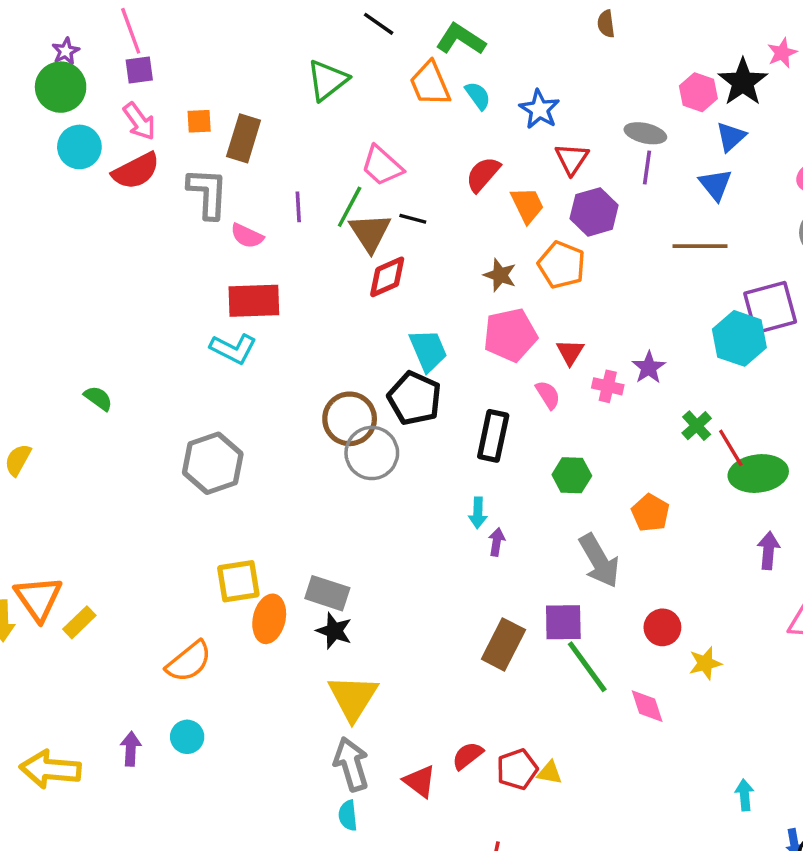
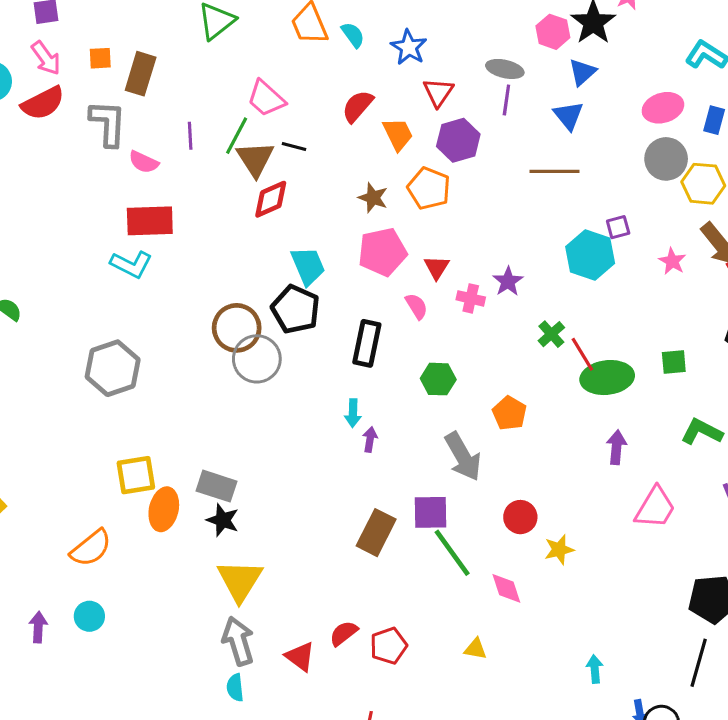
purple square: (770, 308) -> (618, 227), size x0.5
yellow triangle: (550, 773) -> (475, 649), moved

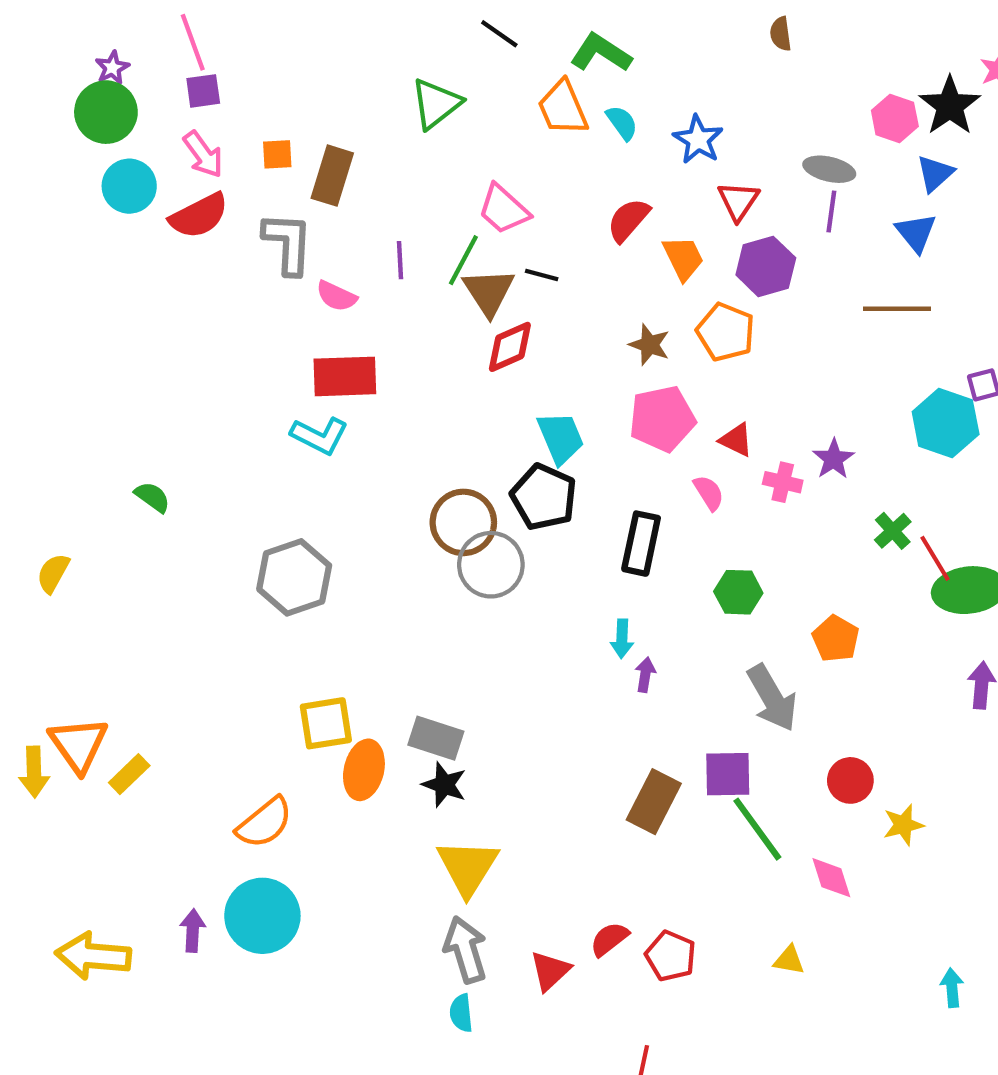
red triangle: (437, 267) -> (736, 440), turned -36
cyan circle: (89, 616) -> (262, 916), size x1.8
red pentagon: (389, 646) -> (671, 956), turned -30
red triangle: (300, 657) -> (550, 971), turned 40

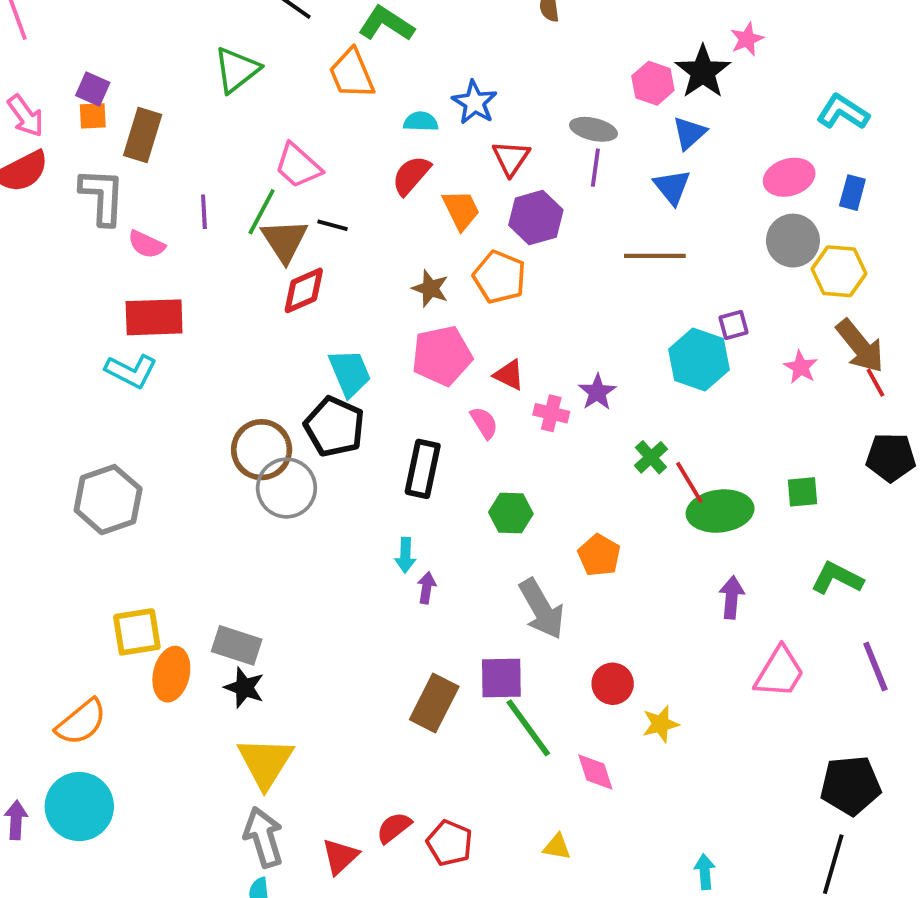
purple square: (203, 91) -> (93, 89), moved, turned 32
cyan semicircle: (622, 123) -> (421, 122), moved, turned -52

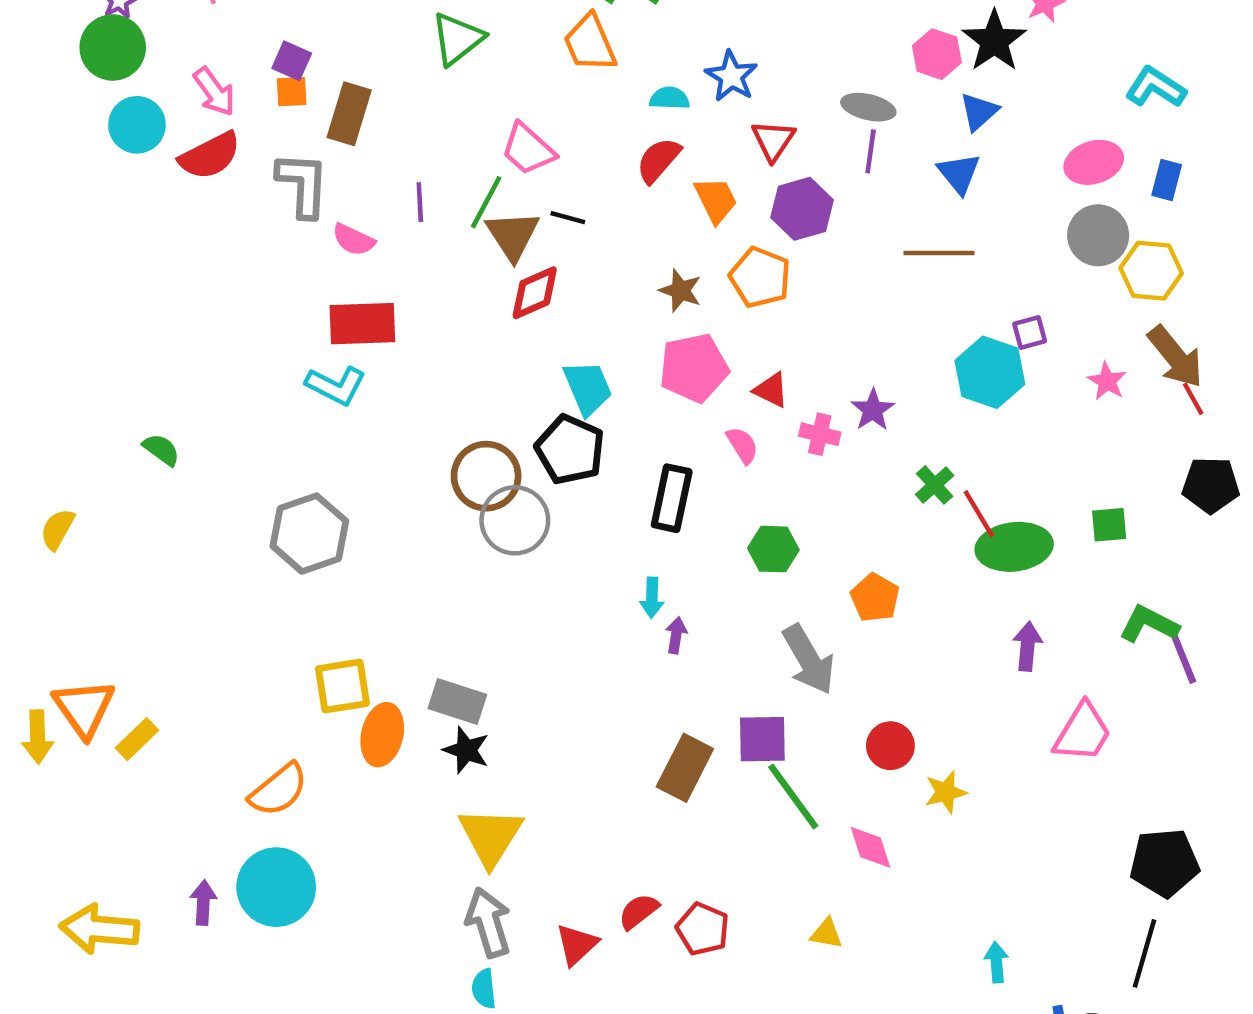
purple line: (875, 666) -> (1182, 655), moved

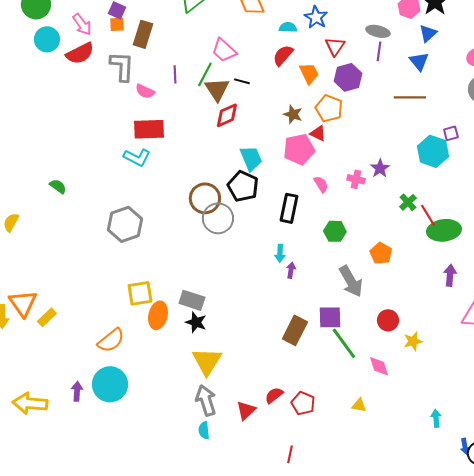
red triangle: (771, 390) -> (318, 133), moved

